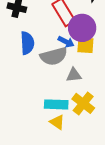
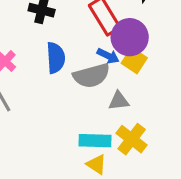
yellow square: (85, 45) -> (134, 61), turned 30

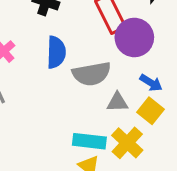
blue arrow: (108, 56) -> (151, 83), moved
yellow square: (134, 61) -> (151, 111), moved

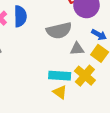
blue semicircle: (56, 52) -> (20, 16), moved

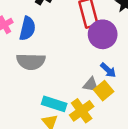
gray semicircle: (59, 31) -> (31, 61), moved
gray triangle: (77, 49) -> (91, 85), moved

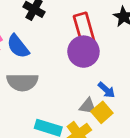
blue semicircle: (27, 28) -> (18, 46), turned 130
purple circle: (103, 34) -> (83, 52), moved

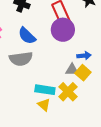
blue semicircle: (18, 46) -> (27, 36), moved
blue arrow: (106, 90) -> (84, 56), turned -40

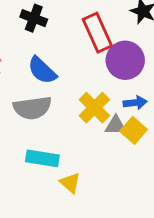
purple circle: (63, 30) -> (125, 60), moved
cyan rectangle: (45, 90) -> (42, 158), moved
yellow cross: (68, 92) -> (94, 108), moved

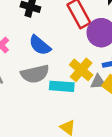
cyan rectangle: (42, 158) -> (62, 86), moved

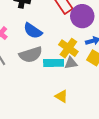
gray triangle: (98, 82) -> (71, 63), moved

